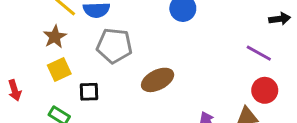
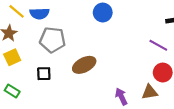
black square: (89, 92) -> (44, 74), moved

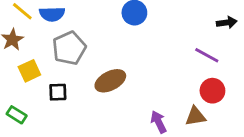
gray pentagon: (53, 40) -> (69, 48), turned -30
yellow square: (12, 57) -> (29, 71), moved

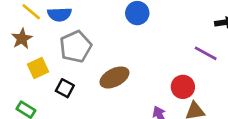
red circle: (212, 91) -> (183, 87), moved
black square: (58, 92) -> (65, 88), turned 30

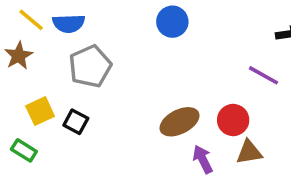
yellow square: (38, 68) -> (40, 111), moved
brown ellipse: (114, 77) -> (179, 122), moved

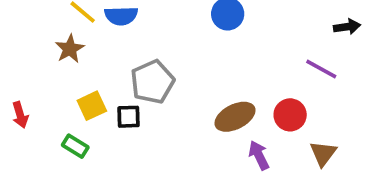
gray pentagon: (90, 66) -> (152, 82), moved
black square: (76, 122) -> (129, 117), turned -30
brown triangle: (249, 152) -> (323, 153), moved, turned -44

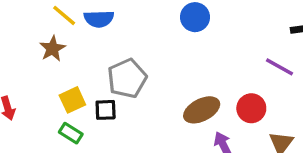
green rectangle: (75, 146) -> (71, 133), moved

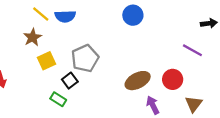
yellow square: (72, 100) -> (47, 61), moved
black square: (106, 110) -> (70, 81), turned -35
green rectangle: (71, 133) -> (58, 99), moved

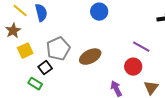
blue semicircle: (65, 16) -> (41, 13), turned -102
purple line: (192, 50) -> (141, 47), moved
brown ellipse: (138, 81) -> (90, 57), moved

